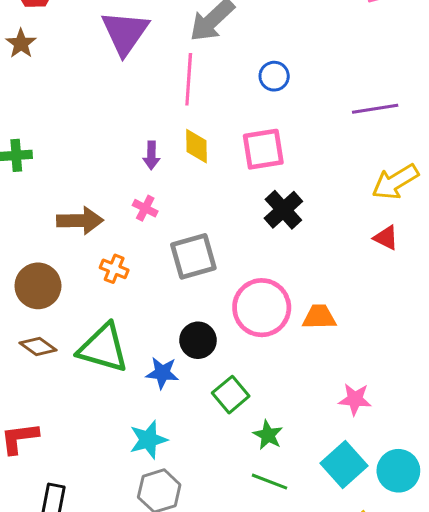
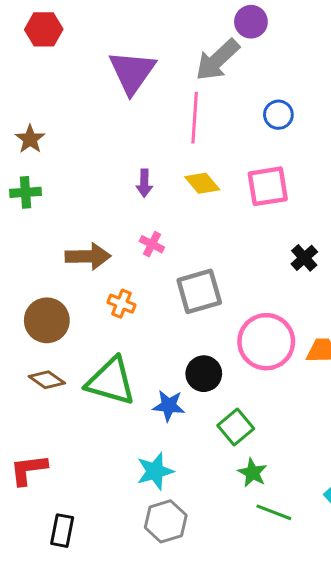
brown star: (21, 44) -> (30, 139), moved
yellow diamond: (196, 146) -> (202, 183), turned -40
purple arrow: (151, 155) -> (144, 183), moved
black cross: (283, 210) -> (304, 258), moved, size x0.7
green star: (268, 435) -> (253, 473), moved

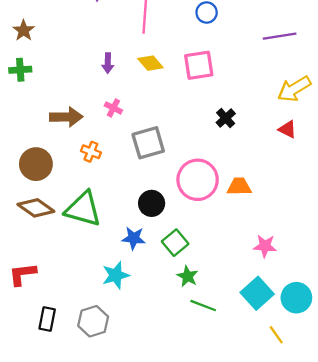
brown diamond: (47, 380) -> (36, 208), size x1.4
blue star: (169, 406) -> (134, 238), moved
gray hexagon: (166, 521) -> (93, 321), moved

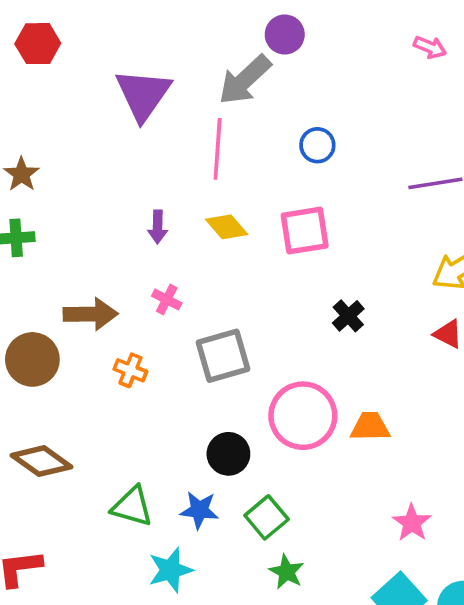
brown circle: (36, 164) -> (32, 359), moved
green triangle: (83, 209) -> (132, 506), moved, size x0.7
pink star: (265, 246) -> (412, 523), turned 30

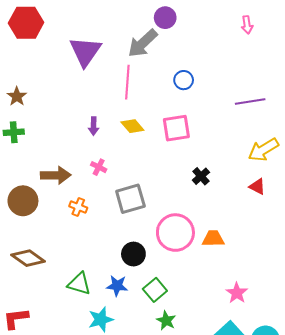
red hexagon: (38, 44) -> (26, 23), size x1.4
pink arrow: (430, 47) -> (247, 25), turned 60

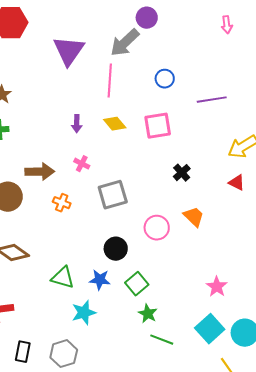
purple line: (250, 102) -> (212, 100), moved
pink circle: (175, 233) -> (157, 228), size x0.7
orange trapezoid: (213, 239) -> (194, 217), moved, turned 45

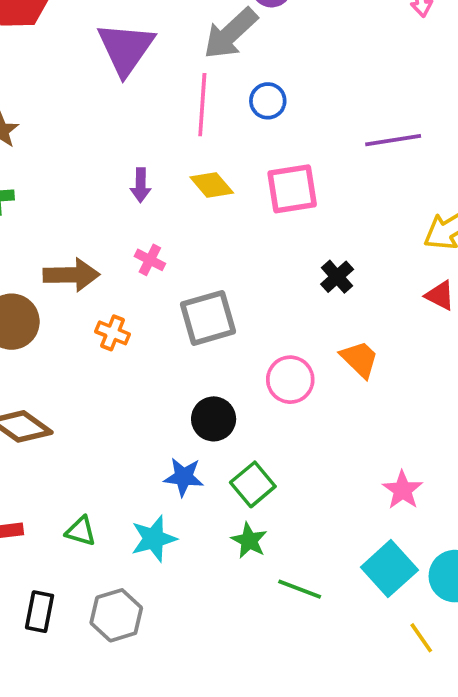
blue circle: (165, 79) -> (268, 101), moved
green triangle: (63, 278) -> (81, 531), moved, size x0.7
green star: (148, 314) -> (249, 541), moved

